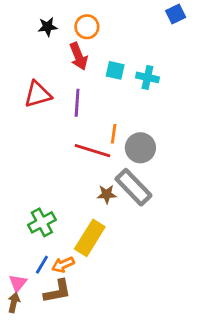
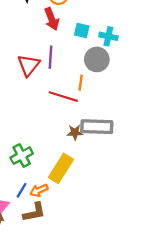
red triangle: (38, 94) -> (29, 65), moved, turned -35
gray circle: (140, 148) -> (97, 59), moved
gray rectangle: (133, 187) -> (97, 127), turned -44

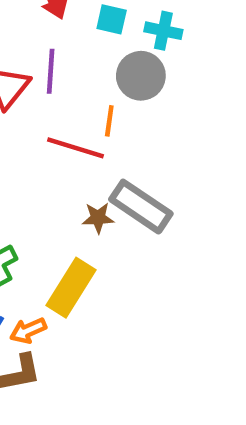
gray rectangle: (97, 127) -> (141, 207), turned 32

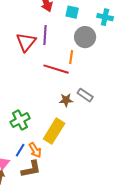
cyan cross: (163, 31) -> (105, 17), moved
gray rectangle: (141, 207) -> (85, 95), size x0.6
orange arrow: (28, 331) -> (35, 150), turned -98

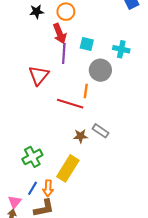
purple line: (45, 35) -> (64, 53), moved
orange arrow: (35, 150) -> (48, 188), turned 35

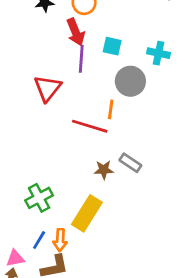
pink triangle: (15, 202) -> (15, 258), turned 40

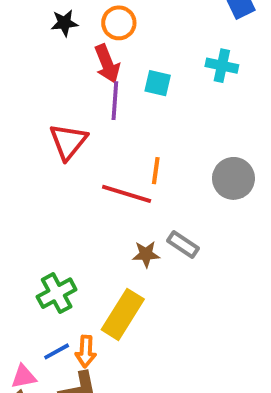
cyan cross: (159, 53) -> (222, 66), moved
gray circle: (130, 81) -> (233, 178), moved
blue line: (39, 240) -> (57, 351), turned 30

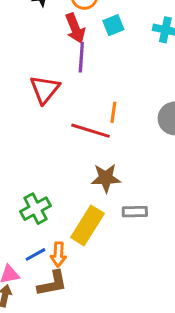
cyan square: (158, 83) -> (113, 25), moved, turned -35
gray rectangle: (183, 244) -> (135, 212), moved, turned -35
brown star: (146, 254) -> (106, 178), size x1.4

